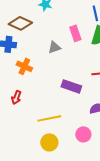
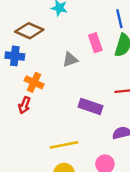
red arrow: (16, 97) -> (24, 105), moved

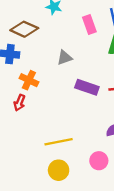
pink rectangle: (95, 43) -> (89, 24), moved
purple rectangle: (91, 106) -> (87, 87), moved

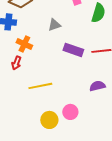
yellow line: (59, 142) -> (40, 86), moved
pink circle: (99, 161) -> (70, 112), moved

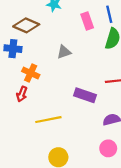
purple rectangle: (73, 50) -> (85, 95), moved
pink circle: (70, 112) -> (108, 148), moved

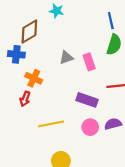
pink rectangle: (87, 21) -> (89, 62), moved
brown diamond: (26, 25) -> (29, 32), turned -55
pink circle: (108, 148) -> (90, 127), moved

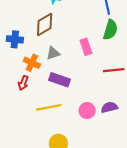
brown diamond: (29, 32) -> (45, 24), moved
gray triangle: (66, 58) -> (53, 53), moved
purple rectangle: (87, 100) -> (59, 80), moved

